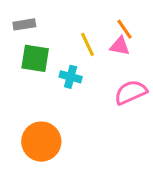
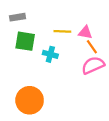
orange line: (125, 29) -> (92, 47), moved
yellow line: (88, 44) -> (62, 31), turned -63

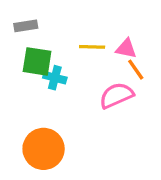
cyan cross: (50, 54) -> (55, 78), moved
pink semicircle: (93, 65) -> (116, 95), moved

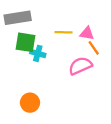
gray rectangle: (26, 26) -> (18, 18), size x1.6
orange circle: (44, 149) -> (30, 103), size x0.7

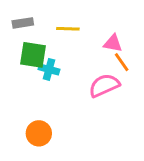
gray rectangle: (18, 18) -> (23, 23), size x0.6
yellow line: (64, 32) -> (68, 29), moved

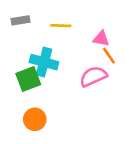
green square: (33, 55) -> (28, 79), moved, turned -30
cyan cross: (49, 69) -> (44, 62), size x1.5

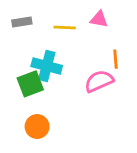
pink triangle: (101, 39) -> (99, 19), moved
orange line: (109, 56) -> (115, 59), turned 30

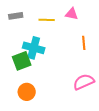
pink semicircle: (99, 81) -> (84, 82), moved

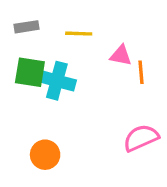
pink triangle: (72, 14) -> (121, 55), moved
green square: (22, 61) -> (30, 72), moved, turned 30

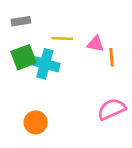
yellow line: (79, 34) -> (62, 39), moved
green square: (30, 72) -> (24, 57), turned -30

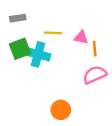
pink semicircle: (112, 109) -> (95, 75), moved
orange circle: (36, 122) -> (61, 110), moved

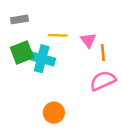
pink triangle: (81, 37) -> (88, 40), turned 42
orange circle: (61, 110) -> (54, 113), moved

